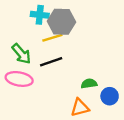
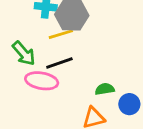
pink ellipse: (19, 79) -> (42, 81), moved

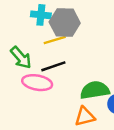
green semicircle: (105, 89) -> (95, 90), size x1.6

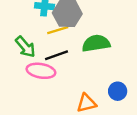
green semicircle: (95, 90) -> (96, 43), moved

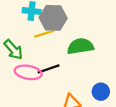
black line: (57, 55) -> (49, 69), moved

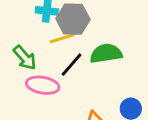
black line: (49, 69) -> (72, 65), moved, turned -30

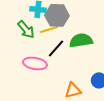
green arrow: (25, 58) -> (26, 29), moved

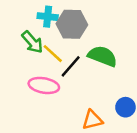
yellow line: (49, 29) -> (53, 54), moved, turned 60
green semicircle: (81, 40) -> (103, 56), turned 30

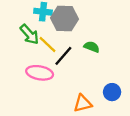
green semicircle: (103, 56) -> (92, 47), size x0.6

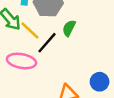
green semicircle: (92, 47) -> (69, 28), moved, turned -84

